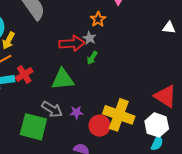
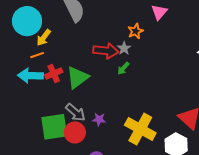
green triangle: (63, 79) -> (77, 78), moved, turned -40
red circle: (100, 126) -> (75, 132), moved
green square: (33, 127) -> (54, 127), turned -32

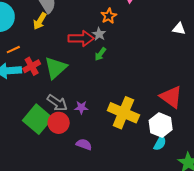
yellow arrow: (44, 38) -> (40, 21), moved
green square: (54, 127) -> (37, 119), turned -36

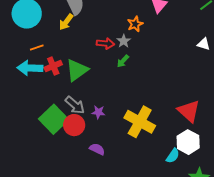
red arrow: (81, 38) -> (105, 43), size x0.7
white hexagon: (161, 125) -> (188, 142), moved

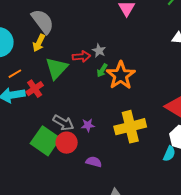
orange star: (135, 24) -> (121, 75), moved, size x1.8
green triangle: (77, 70) -> (57, 68), moved
yellow cross: (140, 122) -> (130, 127), turned -32

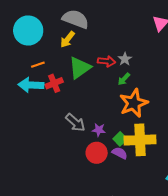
gray semicircle: (43, 21) -> (76, 19), turned -44
orange star: (121, 75) -> (134, 103), moved
green square: (45, 141) -> (120, 139), moved, size x0.5
red circle: (67, 143) -> (97, 153), moved
purple semicircle: (94, 162) -> (120, 153), moved

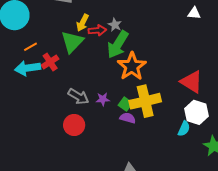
yellow arrow: (67, 39) -> (83, 23), moved
green arrow: (124, 79) -> (118, 45), size x2.0
red circle: (97, 153) -> (74, 125), moved

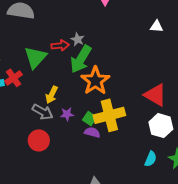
yellow arrow: (83, 23) -> (52, 95), moved
cyan semicircle: (184, 129) -> (151, 159), moved

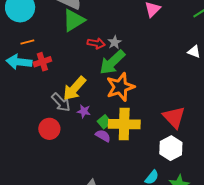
green triangle: (35, 57) -> (74, 20), moved
yellow arrow: (52, 95) -> (74, 88), size x1.5

